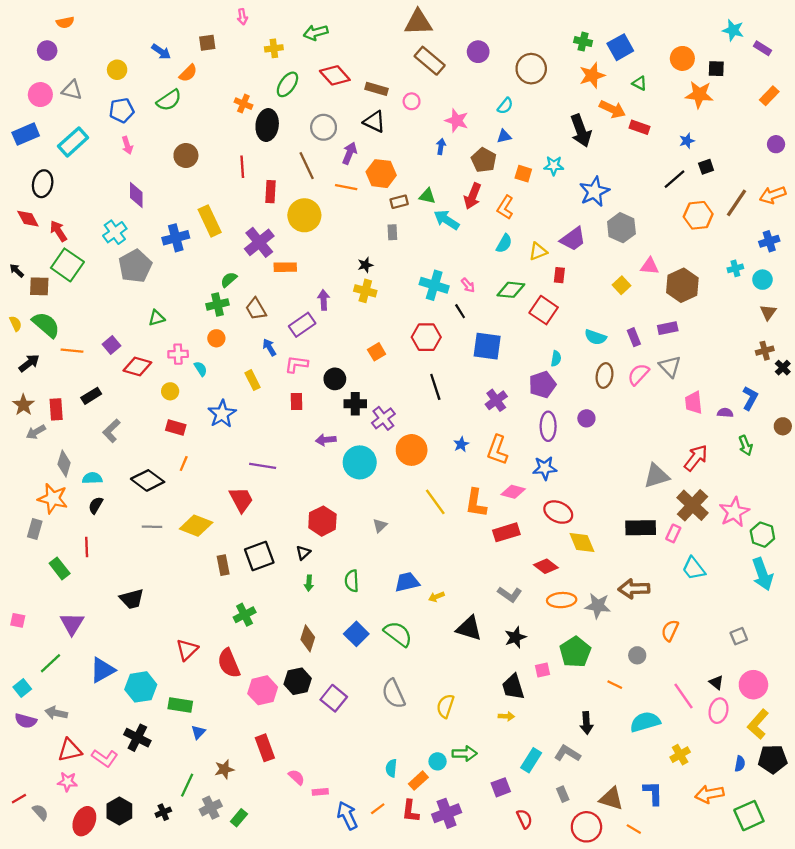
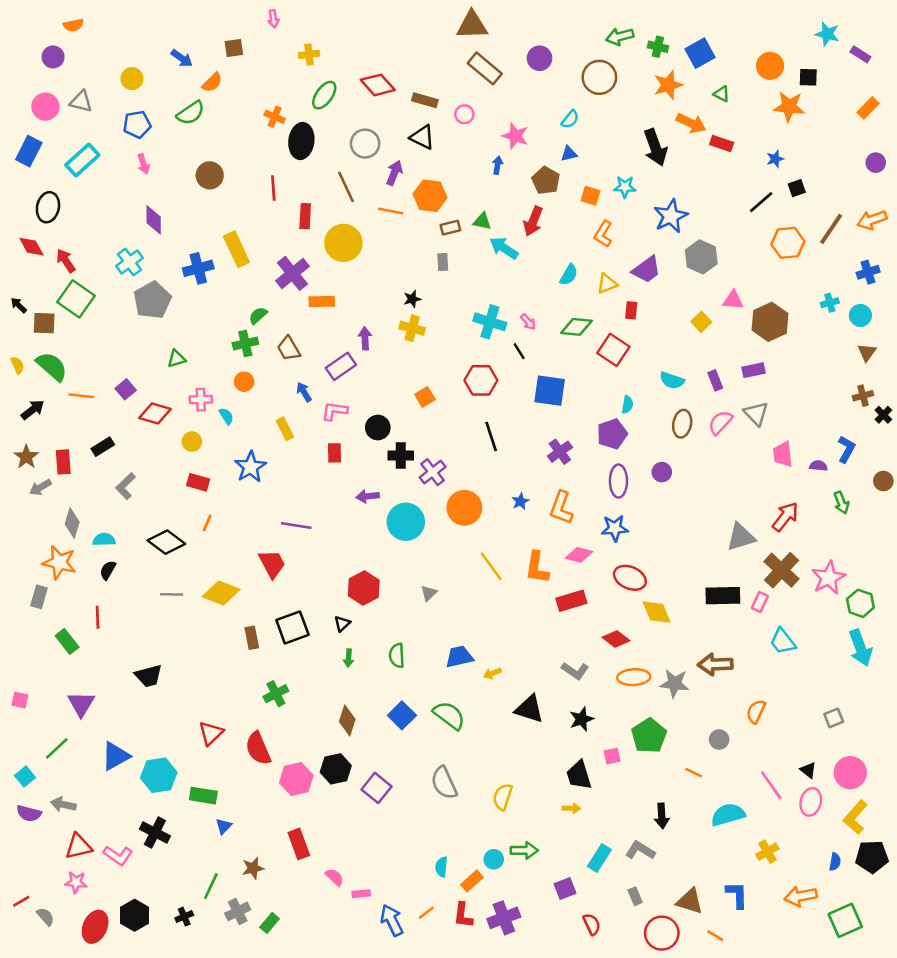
green arrow: (316, 33) -> (620, 37), moved
blue rectangle: (26, 134) -> (29, 151), turned -40
orange L-shape: (505, 207) -> (603, 234), moved

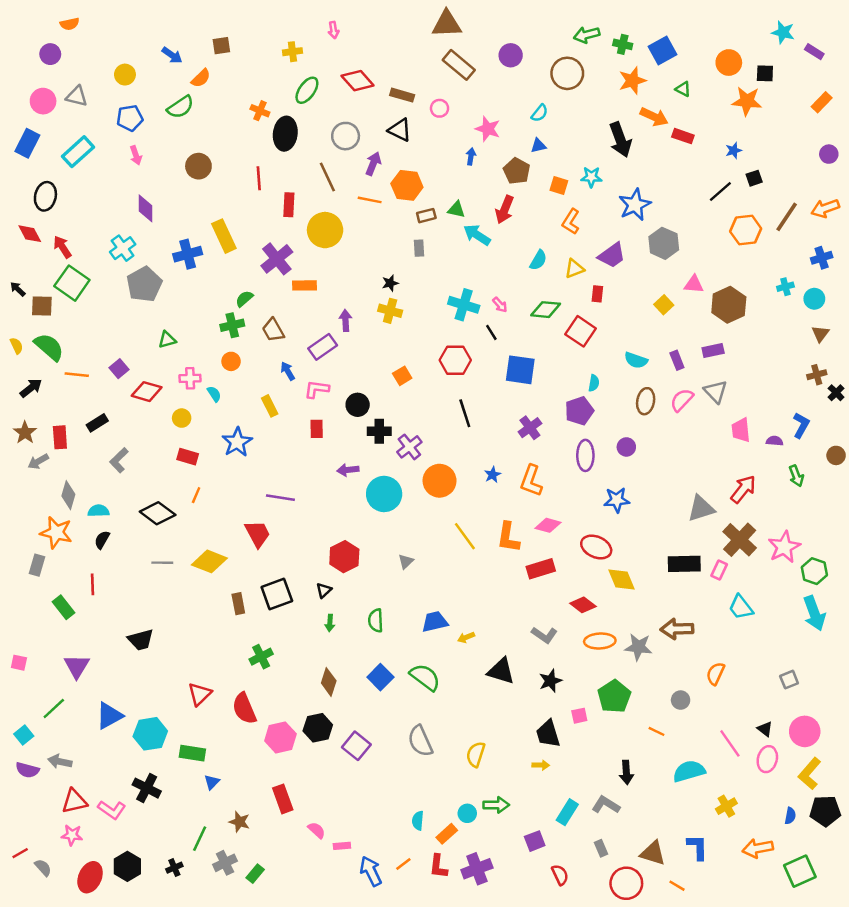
pink arrow: (273, 19) -> (333, 30), moved
blue star: (615, 528) -> (617, 500), moved
brown star: (253, 868) -> (239, 822), turned 30

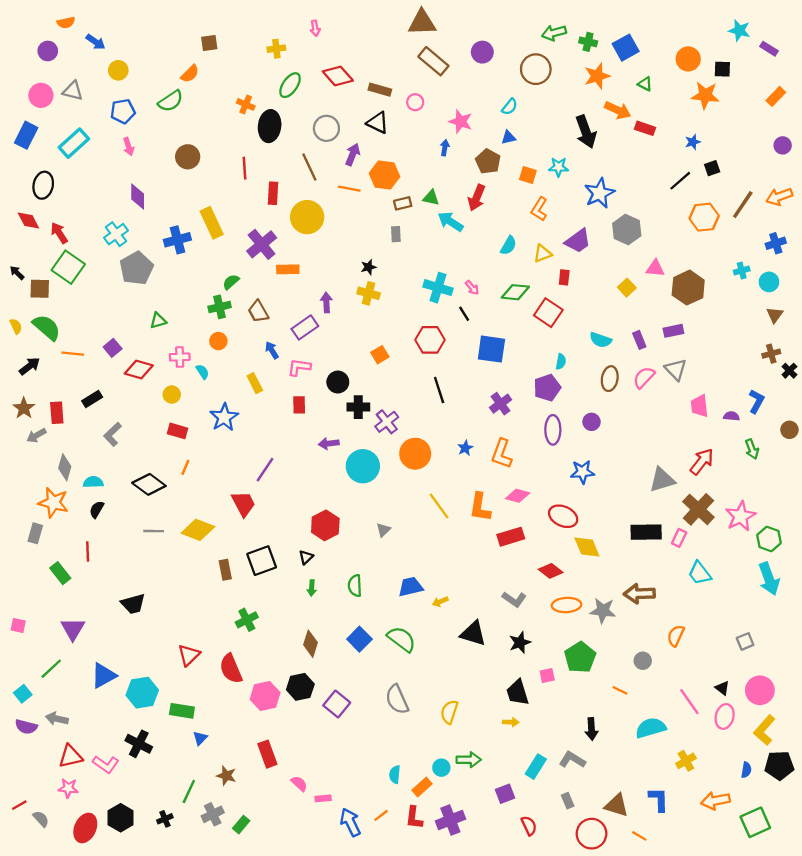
blue arrow: (172, 55) -> (96, 42), moved
purple line: (280, 498) -> (265, 470), turned -65

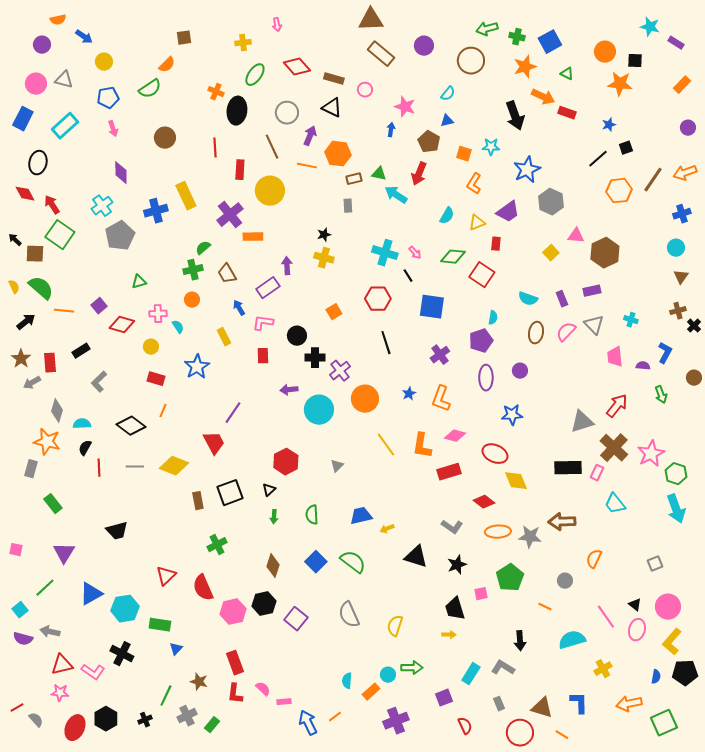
cyan cross: (742, 271) -> (631, 320), moved, turned 32
red line: (88, 552) -> (99, 468), moved
red L-shape: (414, 818) -> (235, 694), moved

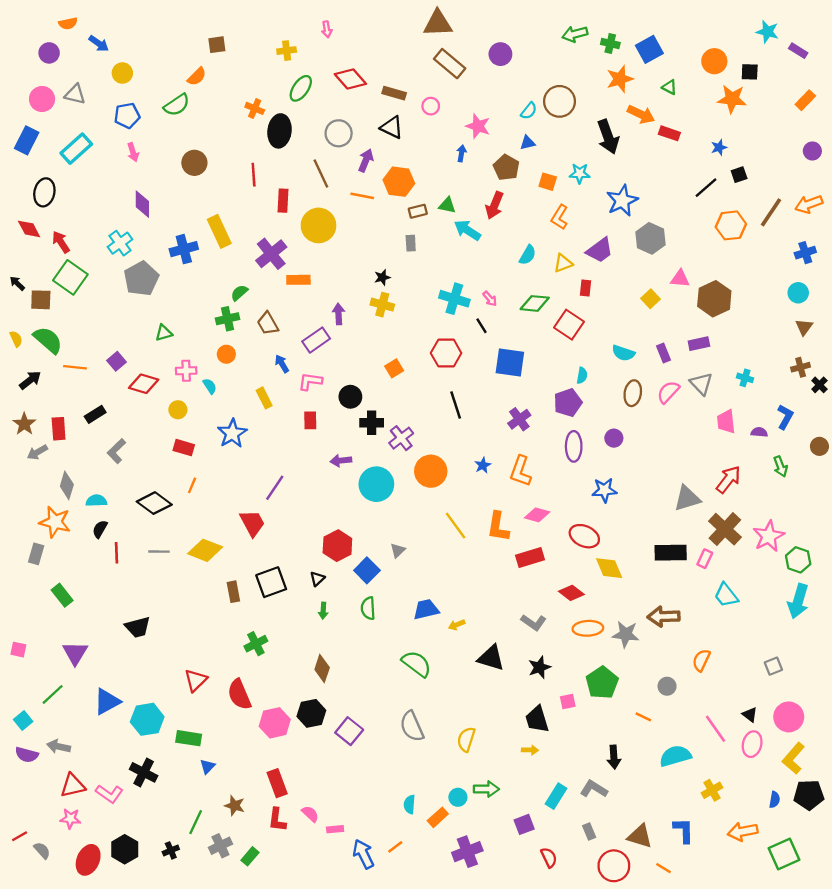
brown circle: (471, 61) -> (560, 101), moved
cyan arrow: (676, 509) -> (798, 601), turned 36
blue square: (316, 562) -> (367, 570), moved

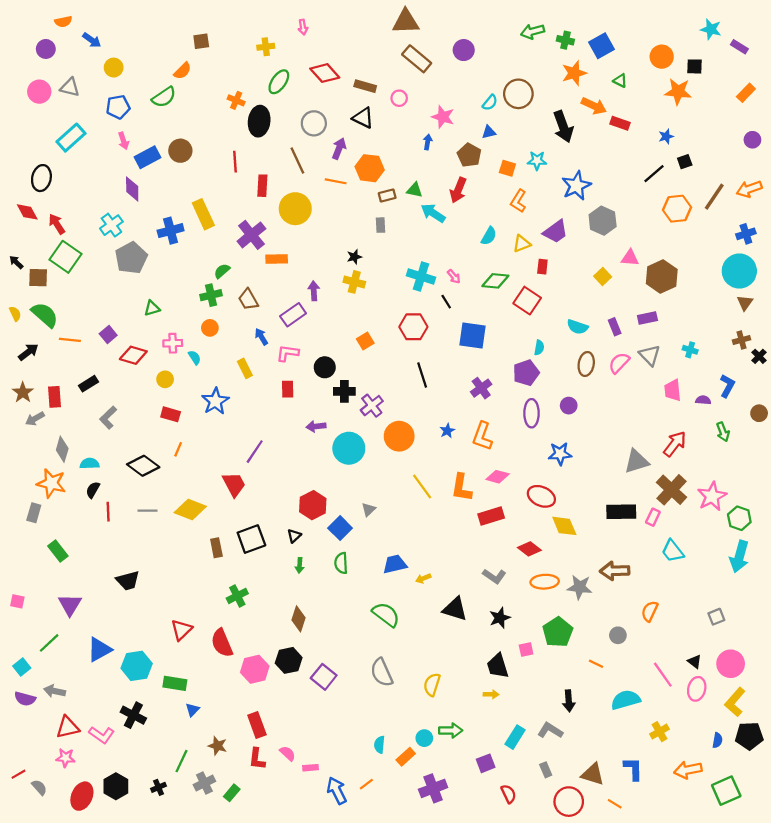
blue rectangle: (27, 140) -> (148, 157), moved, turned 35
cyan circle: (798, 293) -> (739, 271), size x1.8

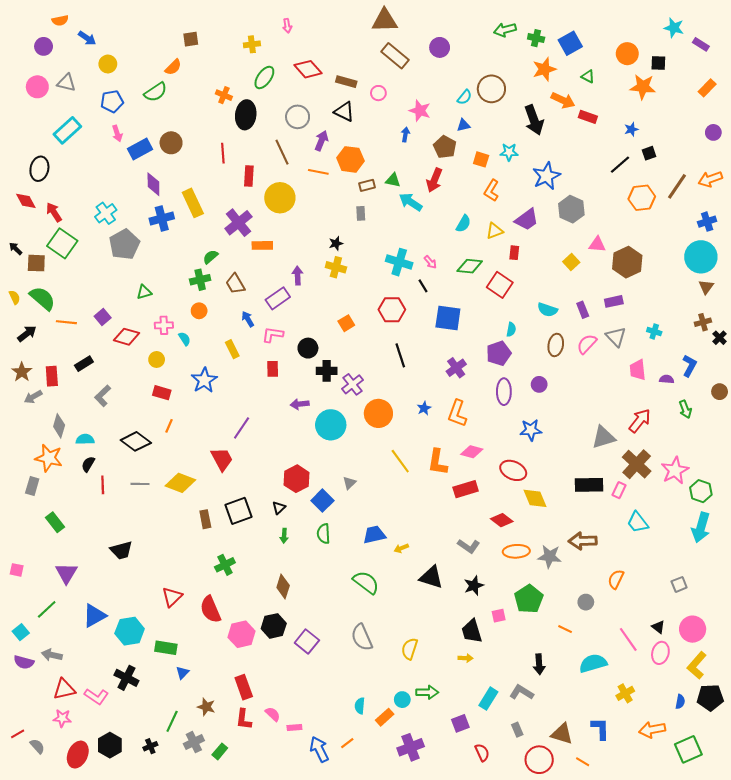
purple diamond: (132, 189) -> (153, 184), moved

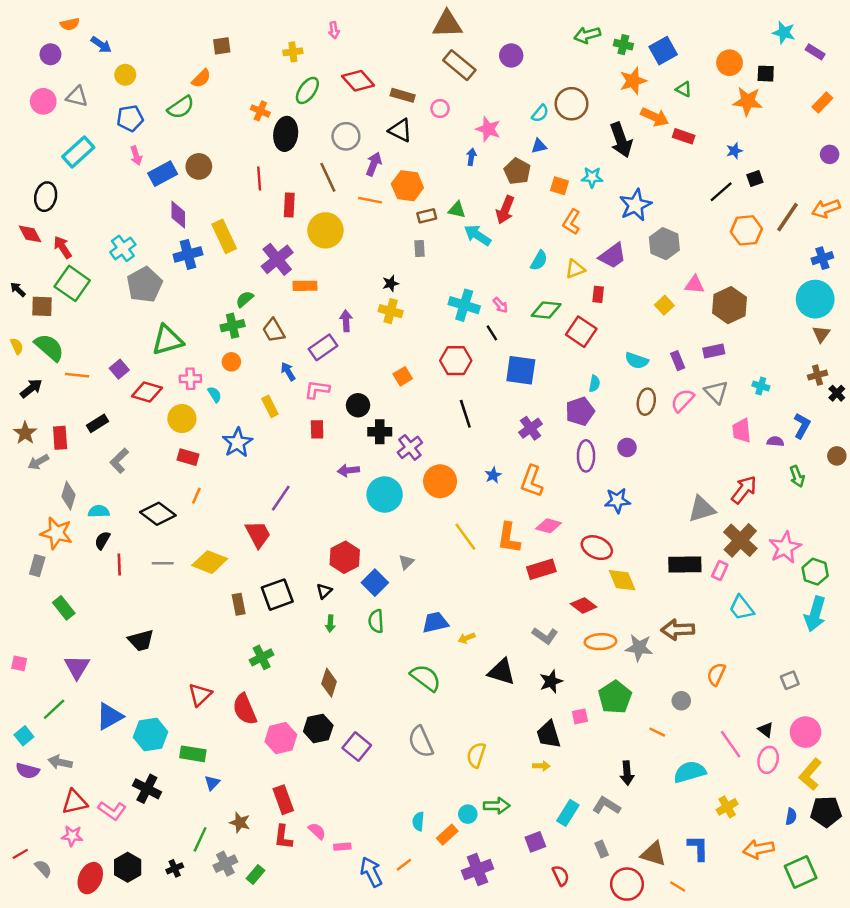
green triangle: (144, 292) -> (167, 340), size x1.8
yellow circle: (157, 359) -> (182, 419), size x1.5

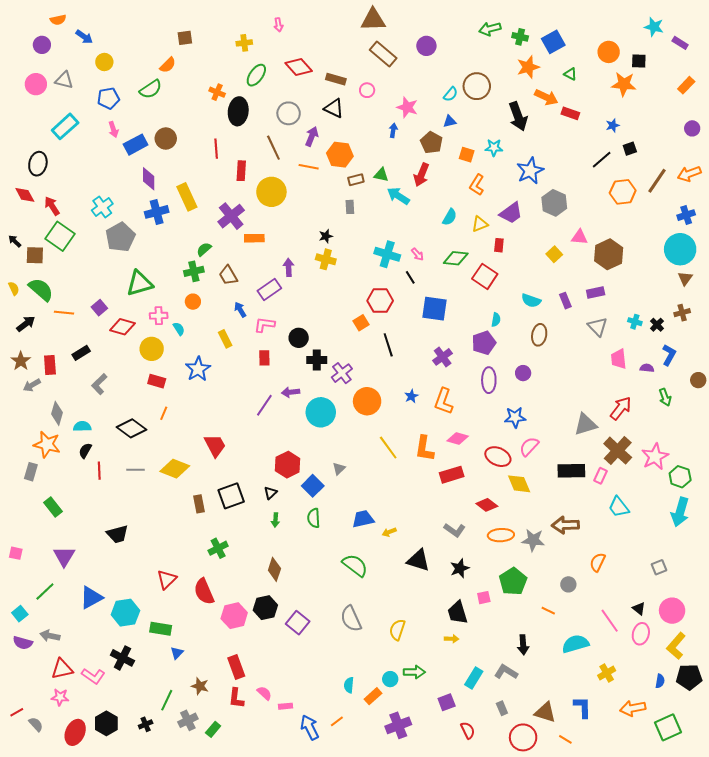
orange square: (403, 376) -> (361, 323), moved
black cross: (837, 393) -> (657, 325), moved
pink semicircle: (682, 400) -> (529, 447), moved
purple line: (281, 498) -> (264, 405), moved

